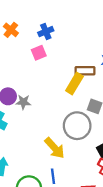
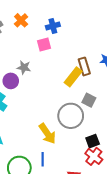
brown rectangle: (85, 71) -> (84, 66), turned 66
gray star: (23, 102) -> (24, 67), moved

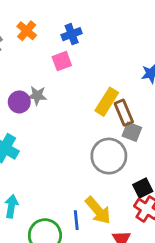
brown rectangle: (84, 66) -> (124, 113), moved
purple circle: (11, 81) -> (19, 102), moved
yellow arrow: (47, 134) -> (98, 210), moved

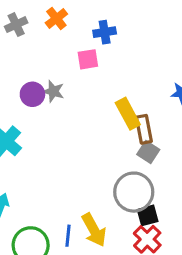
yellow rectangle: (107, 102) -> (128, 114), turned -72
gray circle: (109, 156) -> (134, 192), moved

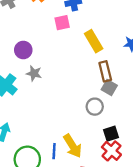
gray star: (53, 91) -> (34, 73), moved
yellow rectangle: (128, 114) -> (94, 41), moved
gray circle: (134, 192) -> (95, 107), moved, size x0.6

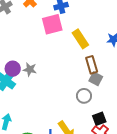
pink square: (62, 23) -> (52, 24), size x1.5
purple circle: (23, 50) -> (13, 69), moved

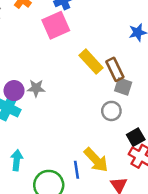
yellow rectangle: (80, 39) -> (91, 62), moved

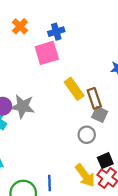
gray star: (36, 88) -> (23, 106), size x1.5
yellow arrow: (96, 160) -> (85, 175), moved

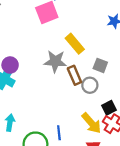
brown rectangle: (94, 98) -> (74, 75), moved
gray star: (23, 106) -> (55, 61), moved

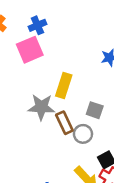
yellow rectangle: (75, 44) -> (64, 85), turned 60

